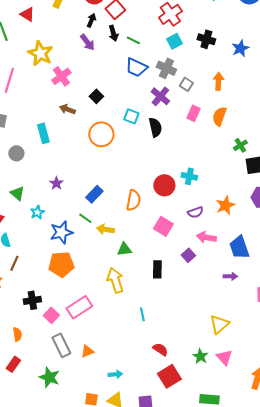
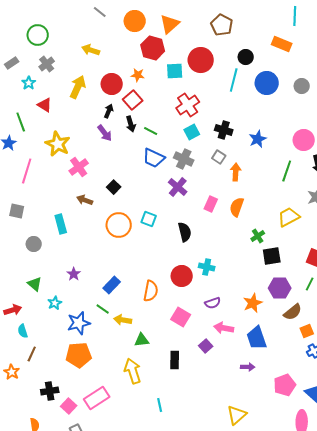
gray square: (186, 84) -> (219, 157), moved
cyan square: (131, 116) -> (149, 219), moved
black semicircle: (155, 127) -> (185, 232), moved
orange star: (225, 205) -> (253, 303), moved

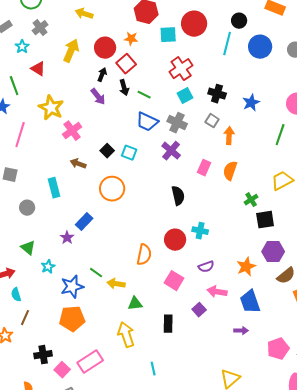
cyan square: (149, 219) -> (129, 153), moved
blue rectangle: (112, 285) -> (84, 222), moved

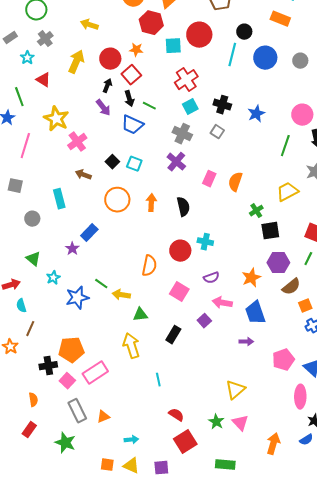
blue trapezoid: (147, 122) -> (132, 125), moved
orange arrow: (229, 136) -> (151, 203), moved
orange pentagon: (72, 319) -> (71, 350), moved
black rectangle: (168, 324) -> (173, 335), turned 30

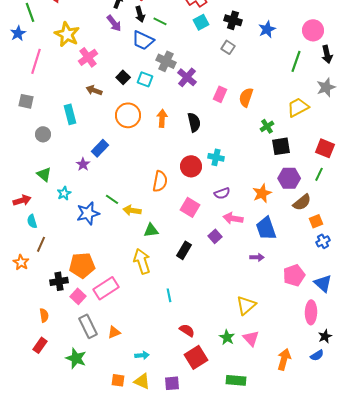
gray cross: (182, 134) -> (166, 61), moved

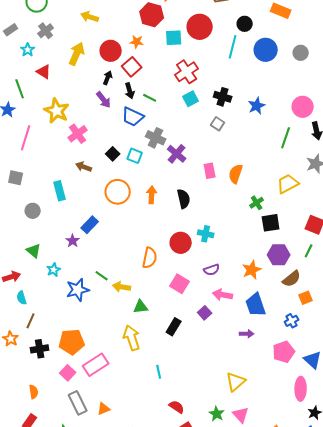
pink rectangle: (220, 94) -> (210, 171), turned -35
blue cross: (323, 241) -> (292, 321), moved
black cross: (59, 281) -> (40, 349), moved

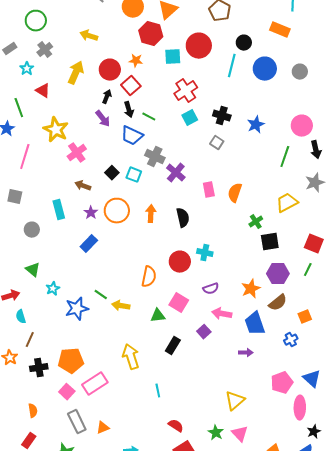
purple star: (73, 241) -> (91, 213), moved
brown semicircle: (292, 279) -> (278, 303), moved
green triangle: (141, 307) -> (158, 316), moved
pink pentagon: (284, 352) -> (282, 383), moved

